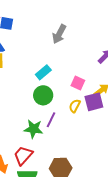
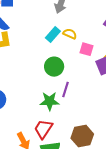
cyan rectangle: (43, 72) -> (53, 35), moved
yellow semicircle: (75, 106) -> (70, 34), moved, turned 96

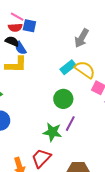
yellow semicircle: (70, 34) -> (85, 70), size x1.5

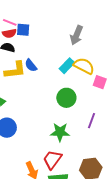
blue semicircle: (20, 48) -> (31, 65), moved
purple line: (70, 124) -> (92, 121), moved

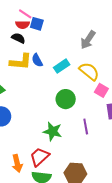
cyan rectangle: (67, 66) -> (62, 66), moved
purple line: (92, 121) -> (86, 126), turned -42

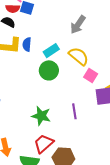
blue semicircle: (37, 60) -> (27, 44), turned 32
green circle: (66, 99) -> (49, 70), moved
red trapezoid: (39, 157) -> (44, 144), moved

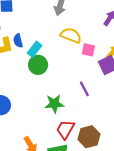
cyan rectangle: (51, 51) -> (35, 49), moved
green circle: (49, 70) -> (38, 65), moved

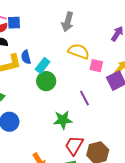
purple line: (84, 89) -> (84, 98), moved

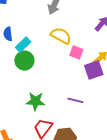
purple line: (84, 98) -> (75, 100), moved, turned -56

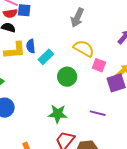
green circle: (24, 61) -> (67, 77), moved

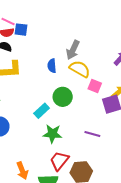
gray arrow: (77, 18) -> (73, 50), moved
blue semicircle: (31, 46) -> (52, 66), moved
cyan rectangle: (46, 57) -> (42, 111), moved

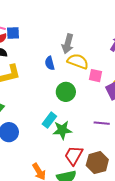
cyan rectangle: (42, 111) -> (49, 120), moved

